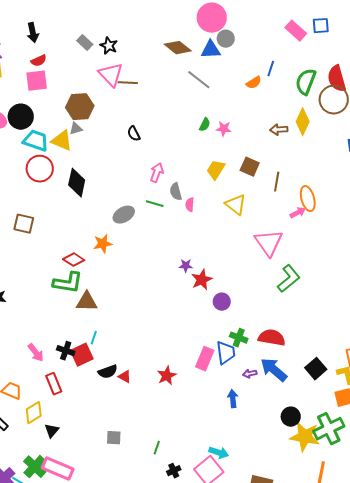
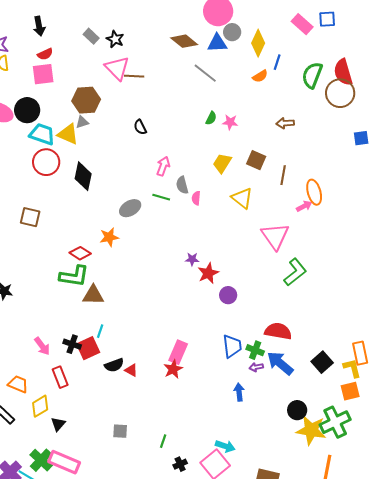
yellow diamond: (303, 122) -> (258, 43), moved
green cross: (239, 338) -> (255, 350), moved
pink rectangle: (205, 359) -> (178, 352), moved

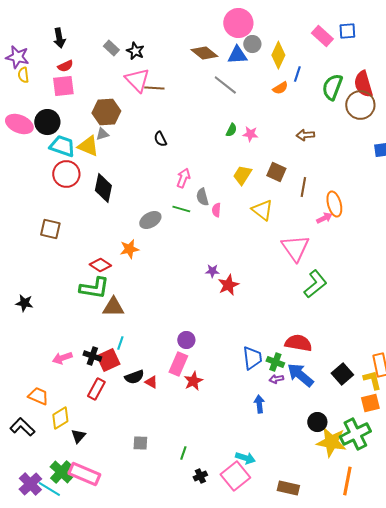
purple circle: (228, 295) -> (186, 340), moved
pink arrow: (42, 346) -> (62, 358), turned 108
pink rectangle: (178, 352) -> (178, 364), moved
red rectangle: (60, 377) -> (96, 389), moved, turned 50

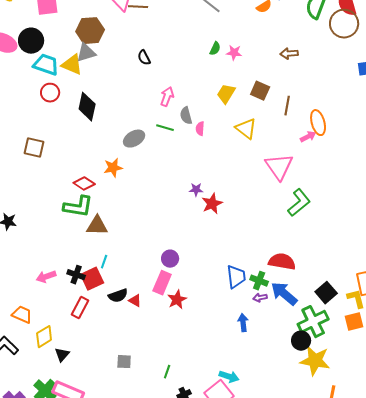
gray triangle: (102, 134) -> (86, 53), size x1.5
red circle: (66, 174) -> (50, 93), size x0.7
green cross: (355, 434) -> (313, 322), moved

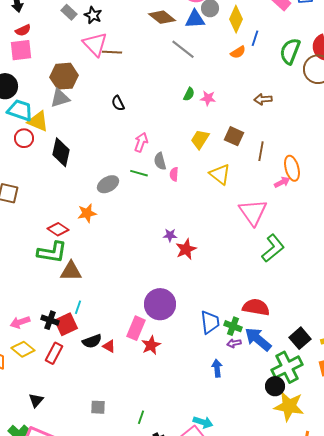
yellow triangle: (72, 65) -> (38, 121), moved
purple circle: (170, 259) -> (160, 304), moved, size x1.8
yellow diamond: (44, 337) -> (23, 349), moved, turned 70

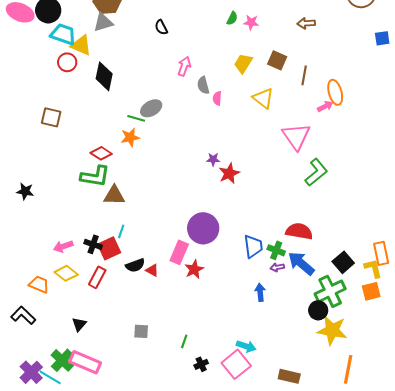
green line: (139, 173) -> (136, 118), moved

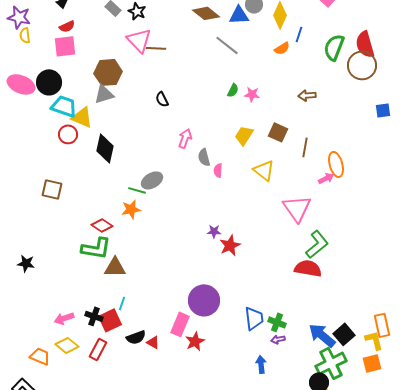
red semicircle: (299, 231) -> (308, 268), moved
blue arrow: (301, 263) -> (322, 335), moved

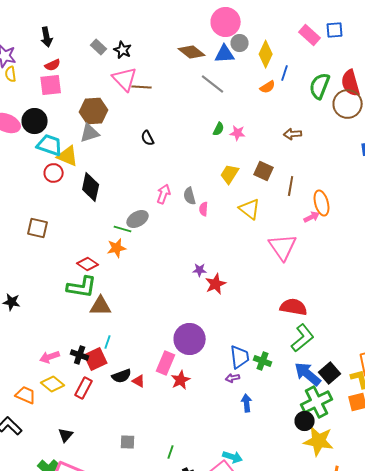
pink arrow: (185, 138) -> (164, 194), moved
green L-shape: (317, 244) -> (303, 338), moved
purple arrow: (278, 339) -> (233, 378), moved

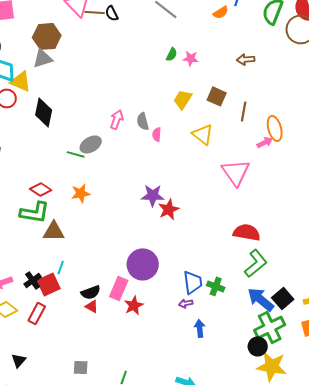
black semicircle: (148, 138) -> (112, 13), moved
orange star: (117, 248) -> (81, 193), moved
purple star: (200, 270) -> (153, 195), size x1.6
black cross: (80, 355) -> (33, 280), turned 36
black semicircle: (122, 376) -> (91, 292), moved

